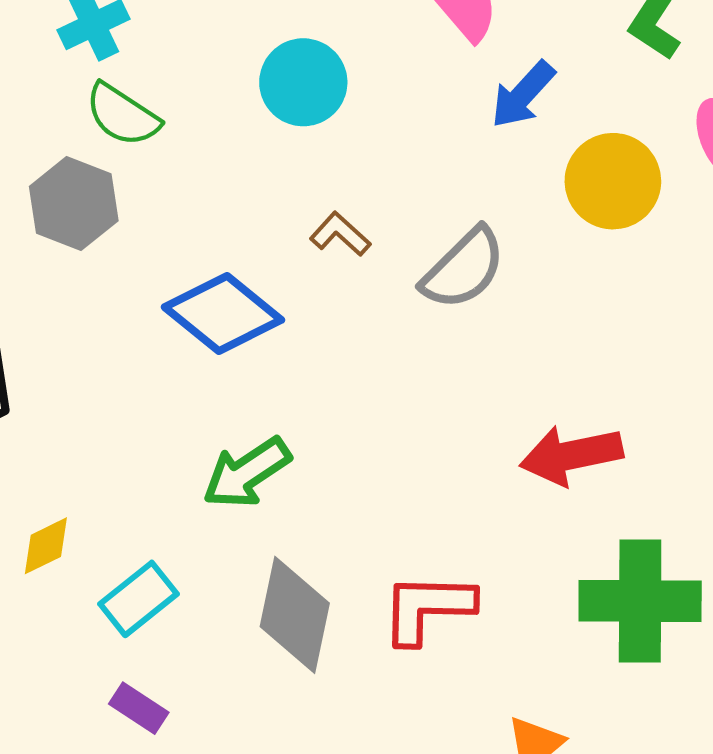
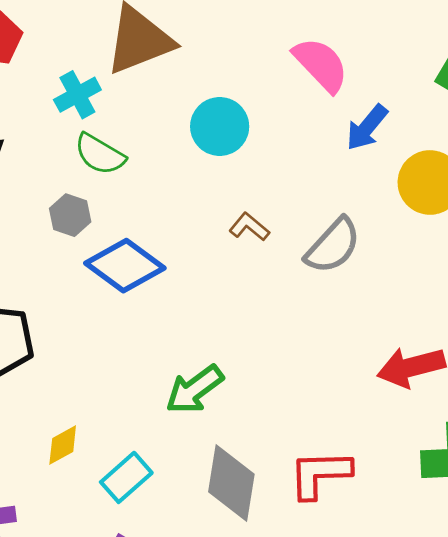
gray hexagon: (74, 204) -> (70, 215), size x0.7
blue diamond: (223, 313) -> (125, 266), moved

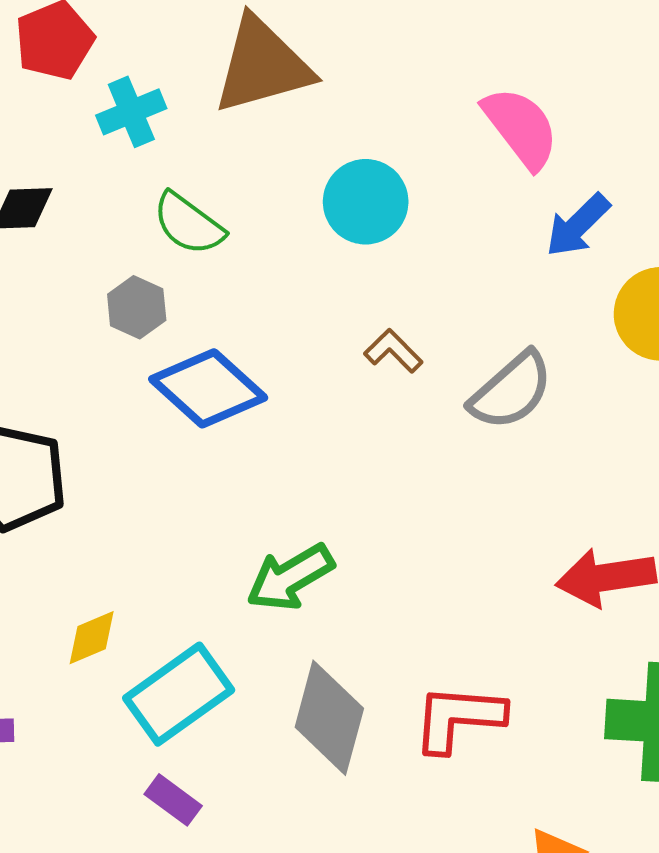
cyan cross: (77, 95) -> (131, 112), moved
cyan rectangle: (126, 477) -> (179, 694), size x1.4

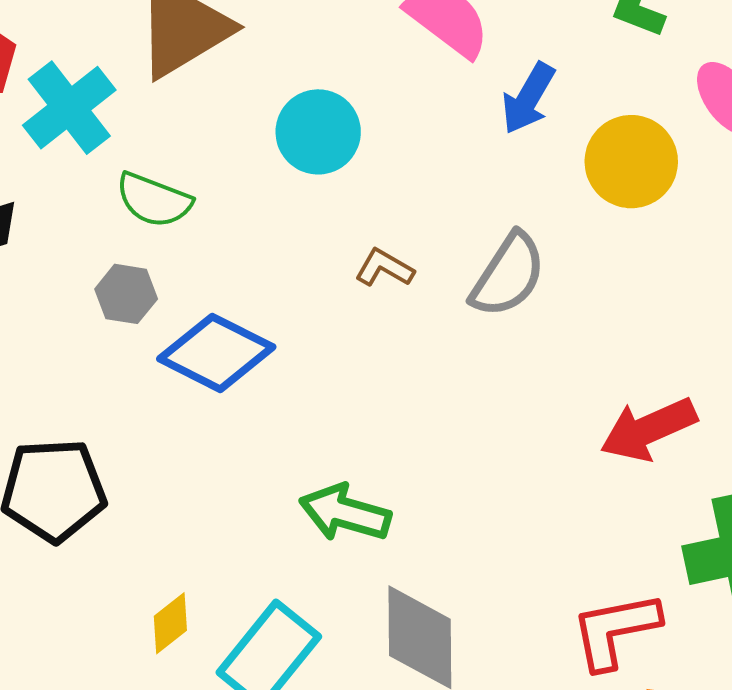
cyan cross: (131, 112) -> (69, 108), size x1.4
green arrow: (290, 577) -> (345, 513), turned 62
red L-shape: (458, 718) -> (615, 630), moved

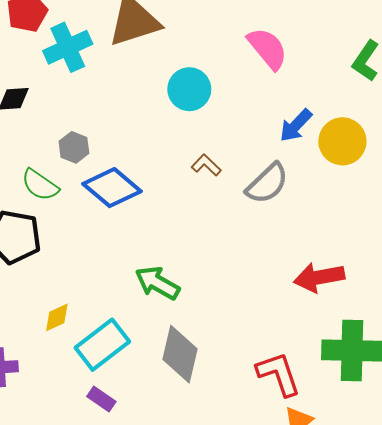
blue arrow: (528, 98) -> (296, 125), moved
green semicircle: (154, 200) -> (40, 185), moved
red L-shape: (615, 630) -> (279, 374), turned 69

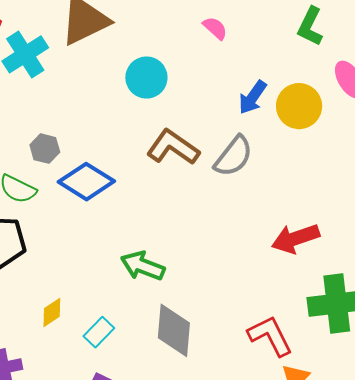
pink semicircle: (267, 48) -> (215, 28), size x0.6
brown L-shape: (206, 165) -> (173, 147), size x1.8
cyan rectangle: (102, 345) -> (99, 332), size x0.6

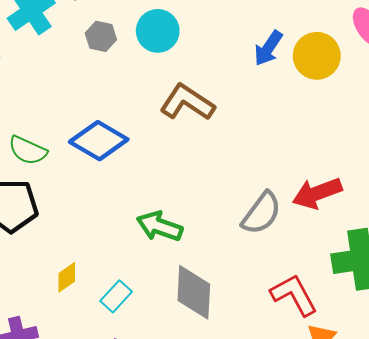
gray hexagon: (45, 149) -> (101, 36), moved
gray semicircle: (233, 156) -> (261, 213), moved

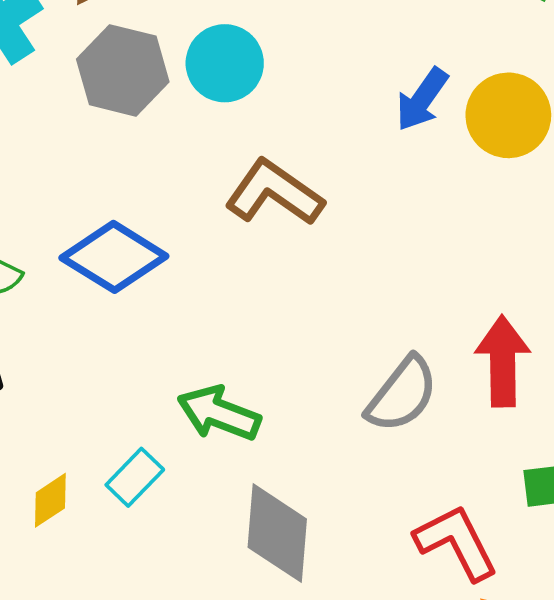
gray hexagon: (101, 36) -> (123, 70), size x1.6
red arrow: (317, 193) -> (503, 361), turned 108
cyan rectangle: (116, 296) -> (135, 477), moved

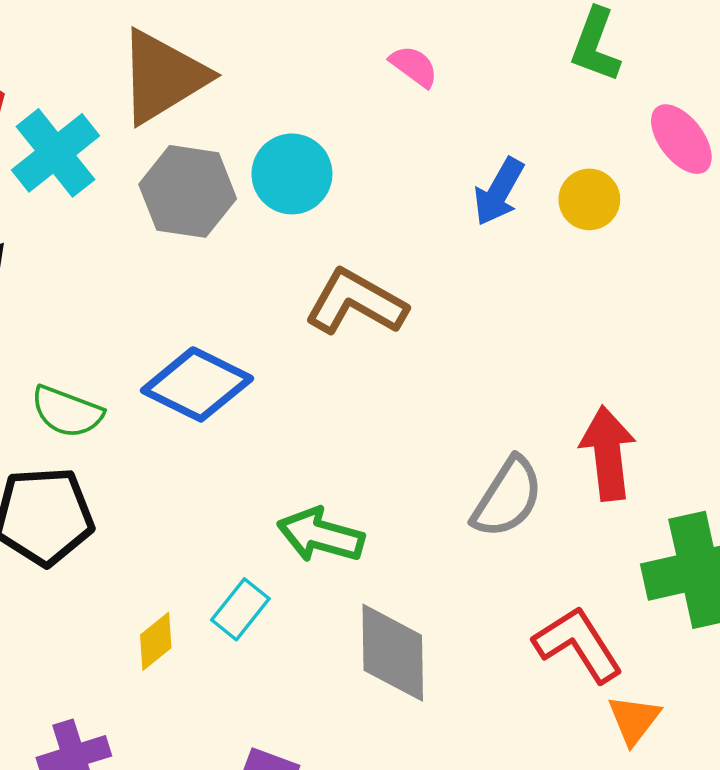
yellow circle: (508, 115) -> (589, 199), size x0.7

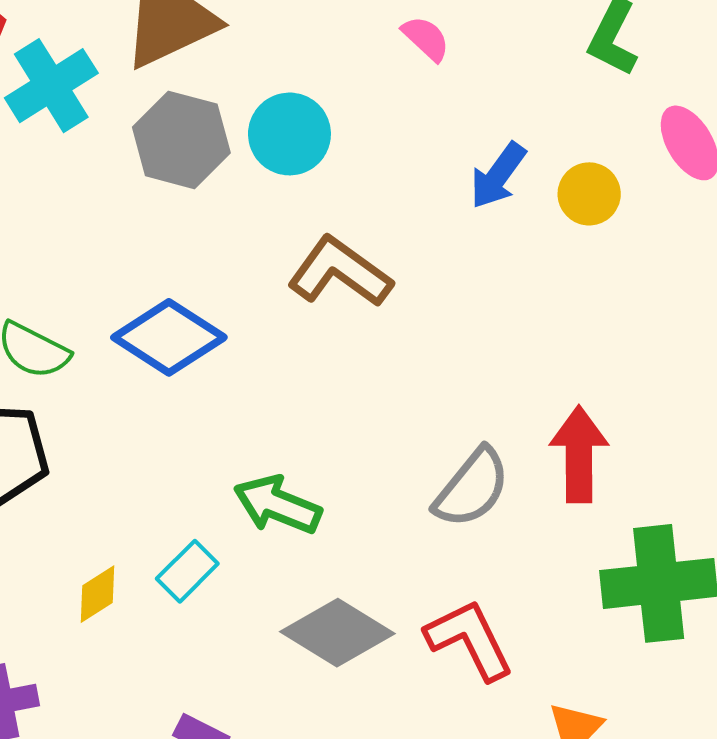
red L-shape: (578, 644) -> (470, 640), moved
gray diamond: (393, 653) -> (337, 633), turned -64

